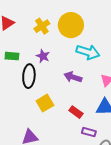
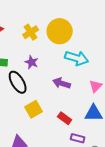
black ellipse: (29, 76) -> (18, 82), turned -35

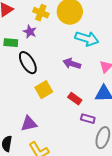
yellow cross: (31, 32) -> (41, 13), turned -35
purple star: (32, 62) -> (30, 32), moved

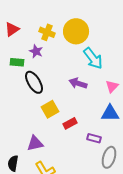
cyan arrow: (87, 39) -> (93, 58), turned 35
red rectangle: (75, 99) -> (70, 123), moved, turned -64

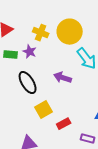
green rectangle: (17, 62) -> (11, 55), moved
purple arrow: (78, 83) -> (63, 78), moved

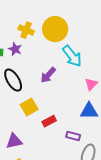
purple arrow: (63, 78) -> (48, 75), turned -66

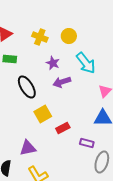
yellow circle: (55, 29) -> (69, 36), size x0.6
purple star: (15, 49) -> (53, 63), moved
purple arrow: (48, 75) -> (62, 82), turned 30

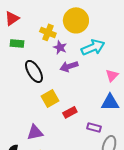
yellow circle: (69, 36) -> (76, 20), size x1.6
yellow cross: (40, 37) -> (48, 32), moved
cyan arrow: (86, 63) -> (93, 47), turned -75

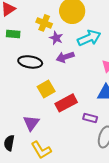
black ellipse: (34, 71) -> (30, 62), turned -50
red rectangle: (70, 112) -> (66, 103), size x1.5
purple triangle: (35, 132) -> (31, 123), turned -42

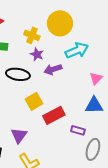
purple star: (56, 38) -> (37, 54), moved

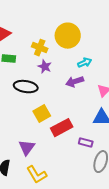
cyan arrow: (77, 50) -> (85, 63), size x0.6
purple arrow: (53, 69) -> (75, 82), moved

